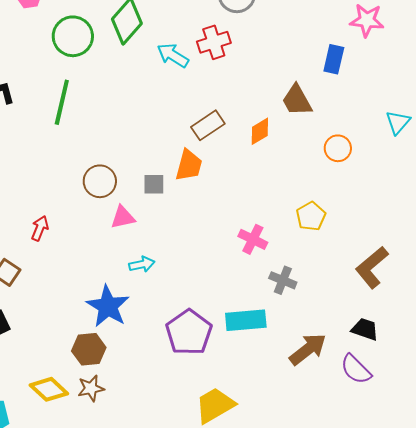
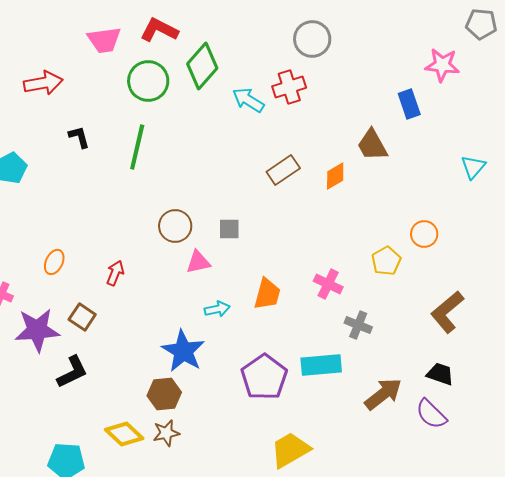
blue rectangle: (334, 59) -> (409, 104), turned -32
orange circle: (338, 148) -> (424, 234), moved
orange trapezoid: (189, 165) -> (267, 294), moved

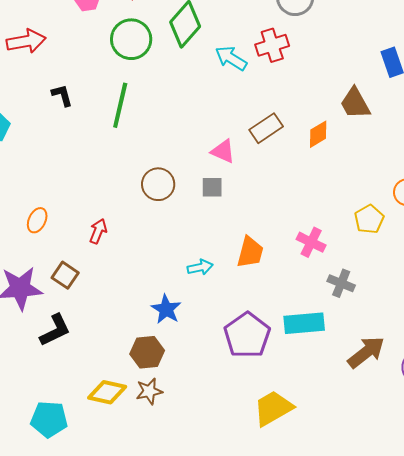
pink triangle: (198, 262) -> (223, 151), moved, turned 36
blue star: (183, 351) -> (166, 309), size x0.7
yellow diamond: (124, 434) -> (107, 392), turned -30

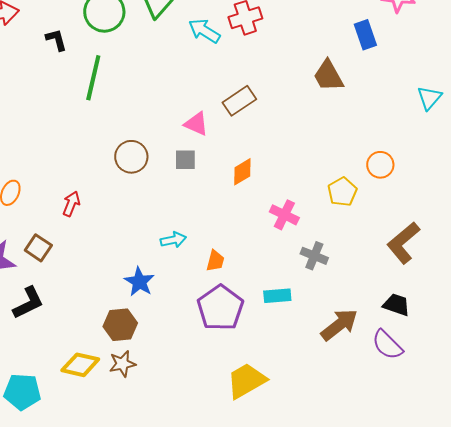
black L-shape: (62, 95) -> (56, 40), moved
orange diamond: (318, 134) -> (242, 172), moved
orange trapezoid: (250, 252) -> (215, 261), moved, size x0.7
cyan rectangle: (304, 323) -> (277, 296), size x0.7

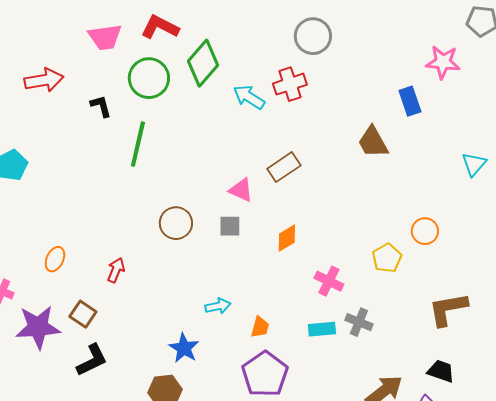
brown L-shape: (403, 243) -> (448, 309), turned 30
cyan rectangle: (277, 296) -> (322, 329), moved
black L-shape: (28, 303) -> (92, 360), moved

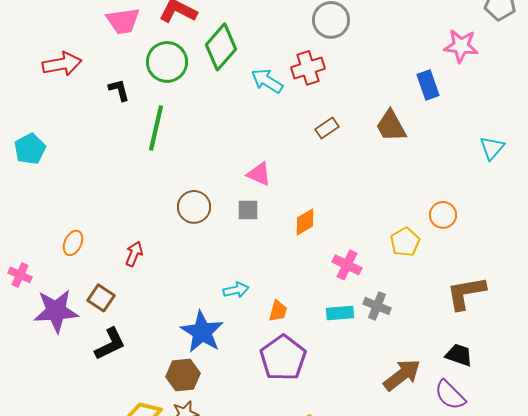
brown rectangle: (284, 167) -> (327, 128), moved, size x0.7
blue star: (184, 348) -> (202, 332), size x1.4

